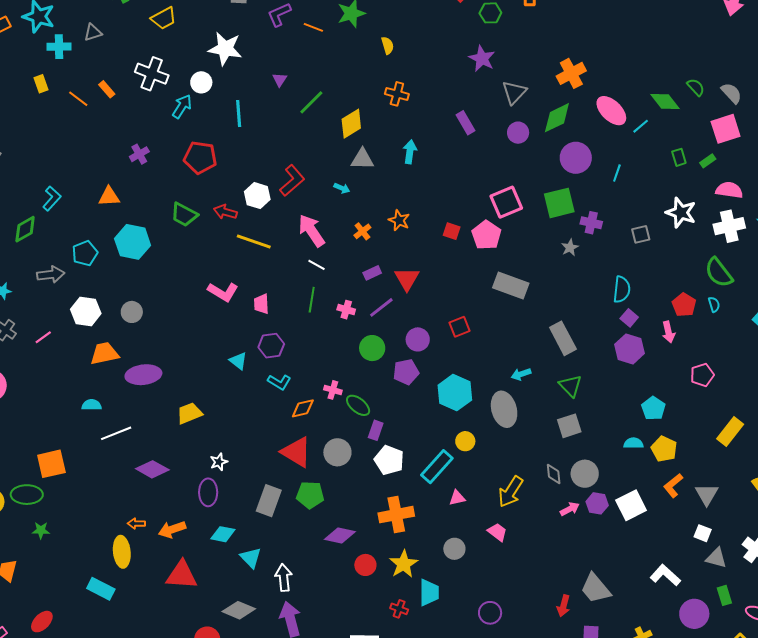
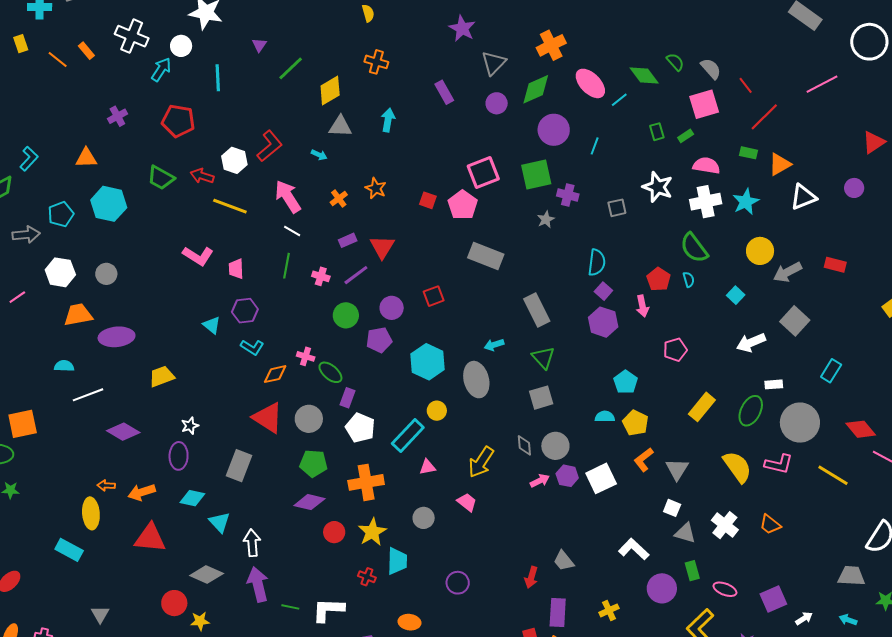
green pentagon: (310, 495) -> (313, 463), moved
gray trapezoid: (595, 588) -> (564, 561), size x0.7

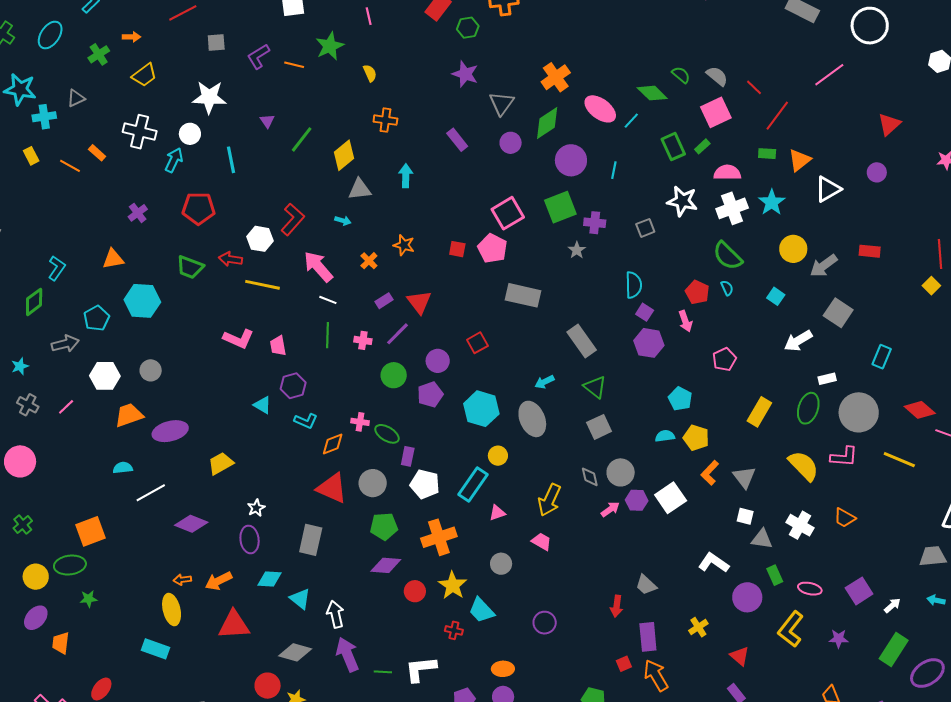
green rectangle: (657, 132) -> (673, 147), size x1.5
cyan trapezoid: (397, 561) -> (481, 610), turned 144

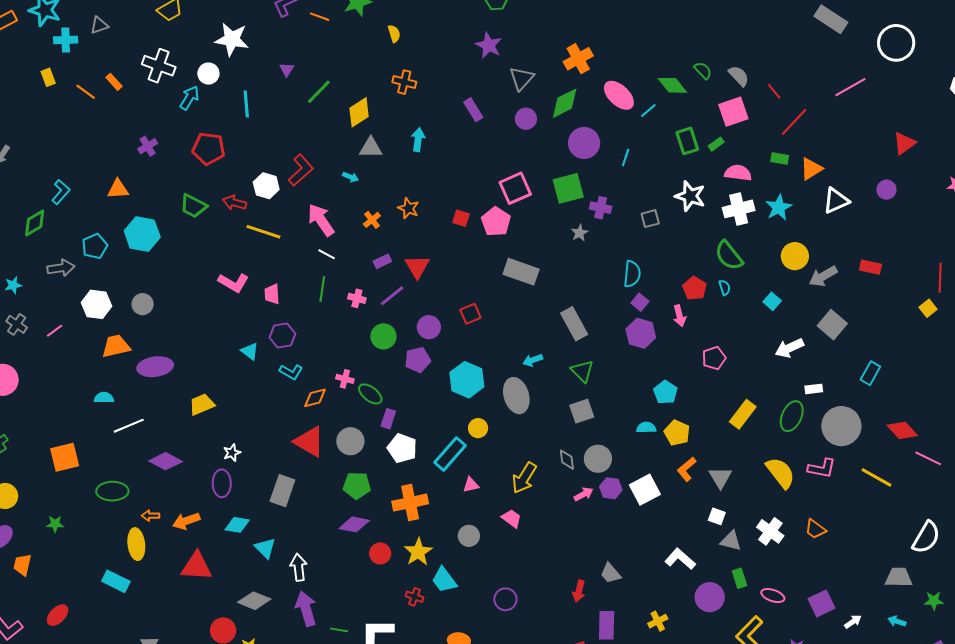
green ellipse: (70, 565) -> (112, 491), moved

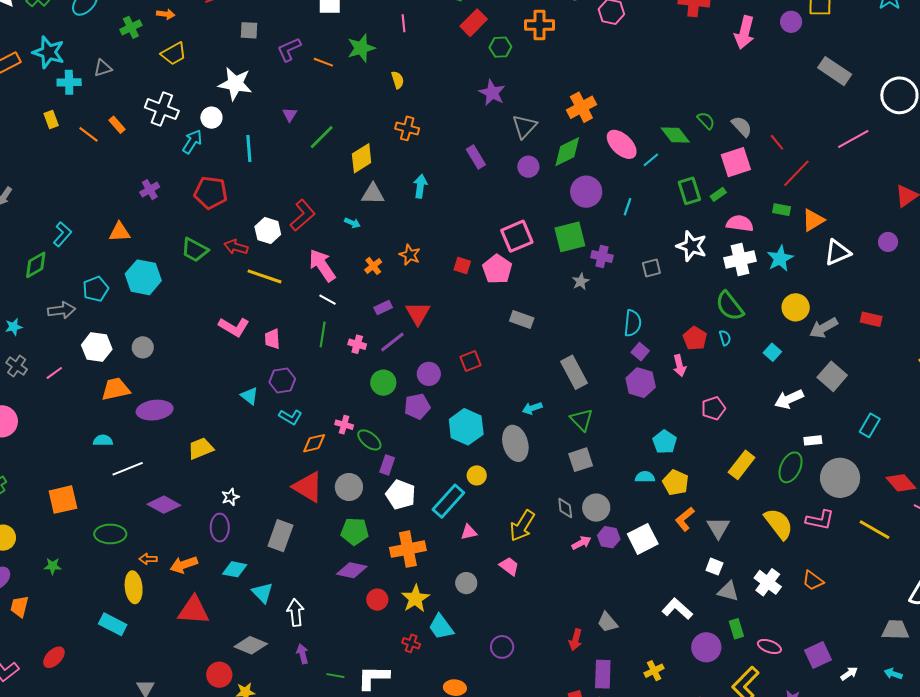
gray rectangle: (521, 272) -> (522, 320), size x0.7
purple arrow: (306, 609) -> (302, 654), size x0.6

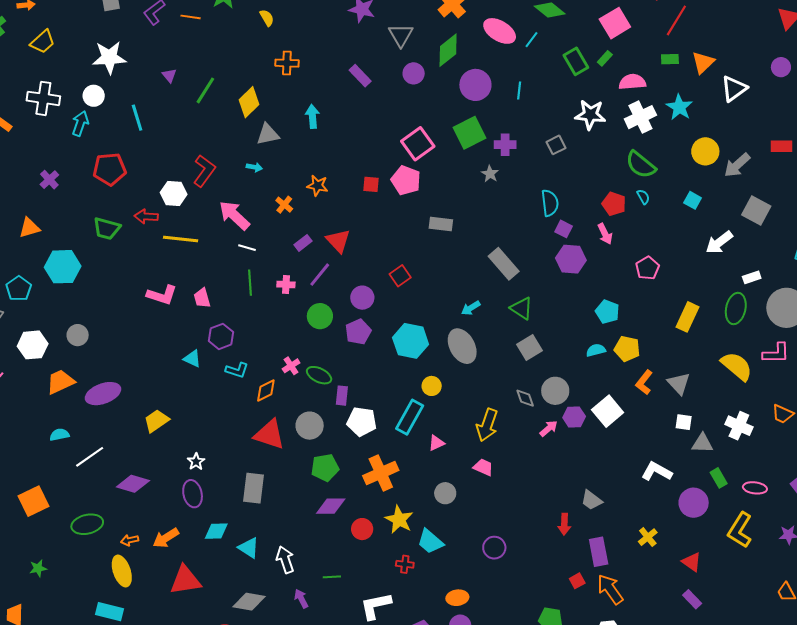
pink cross: (344, 425) -> (291, 366), turned -36
green line: (335, 676) -> (332, 577), moved

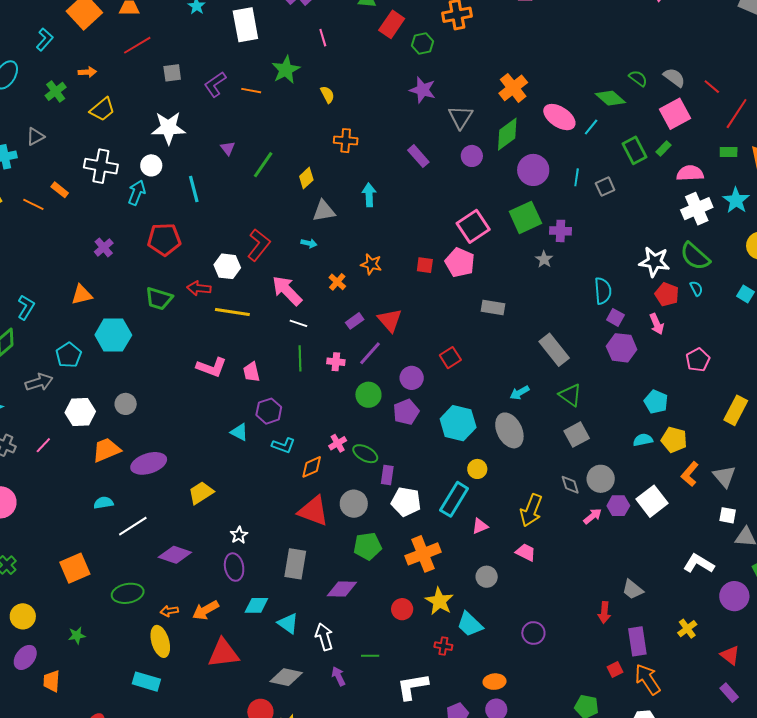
yellow diamond: (249, 102) -> (306, 178), size x0.7
white star: (590, 115) -> (654, 262), moved
gray square: (556, 145) -> (605, 187), moved
purple diamond: (331, 506) -> (342, 589), moved

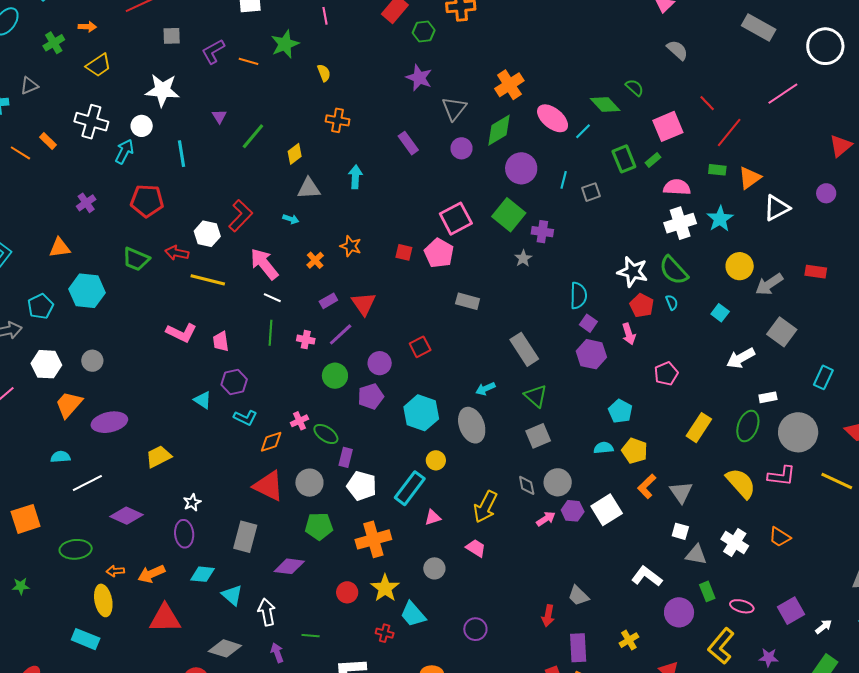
gray semicircle: (674, 78) -> (677, 50), moved
green square: (525, 217) -> (509, 215), turned -32
orange trapezoid: (106, 450) -> (69, 404), turned -32

